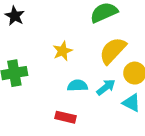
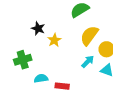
black star: (15, 16) -> (38, 28), moved
cyan semicircle: (77, 86) -> (41, 78), moved

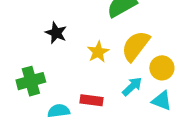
yellow star: (54, 40) -> (98, 52), moved
red rectangle: (62, 86) -> (92, 100), moved

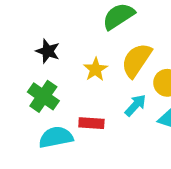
green cross: (31, 81) -> (43, 96), moved, turned -36
cyan semicircle: (59, 111) -> (56, 137), size x1.4

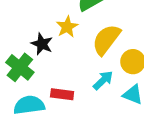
black star: (48, 51) -> (42, 44), moved
yellow star: (95, 69) -> (67, 27), moved

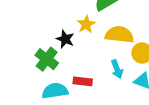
yellow semicircle: (106, 40) -> (119, 35), turned 60
cyan arrow: (103, 80) -> (117, 69), turned 114

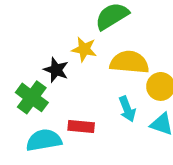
yellow star: (86, 24) -> (84, 49), turned -30

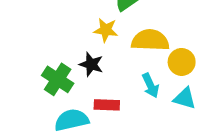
black star: (56, 70) -> (91, 64), moved

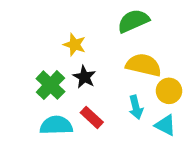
yellow star: (106, 30) -> (75, 45), moved
red rectangle: (107, 105) -> (92, 117), turned 30

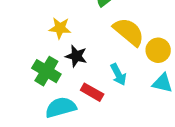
yellow semicircle: (144, 65) -> (129, 32), turned 40
cyan arrow: (136, 107) -> (118, 74), moved

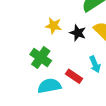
black star: (76, 56) -> (78, 33), moved

